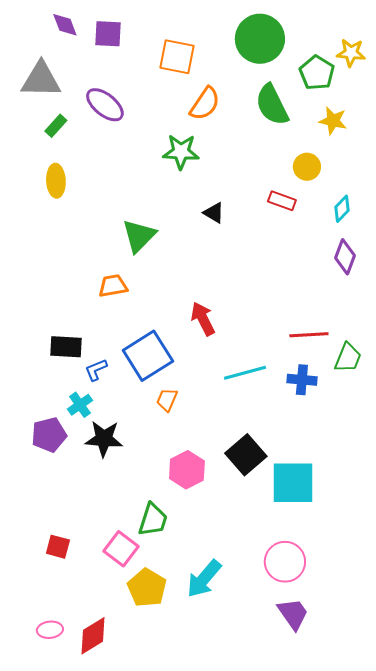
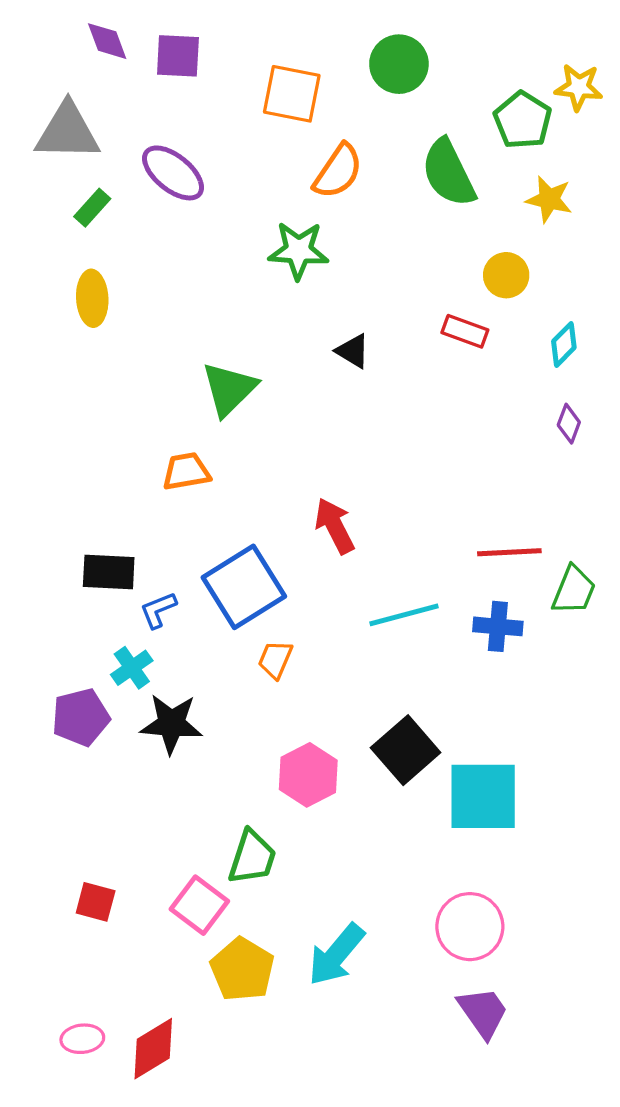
green circle: (260, 39) -> (399, 64), moved, size x0.7
purple diamond: (345, 257) -> (569, 424), size x0.7

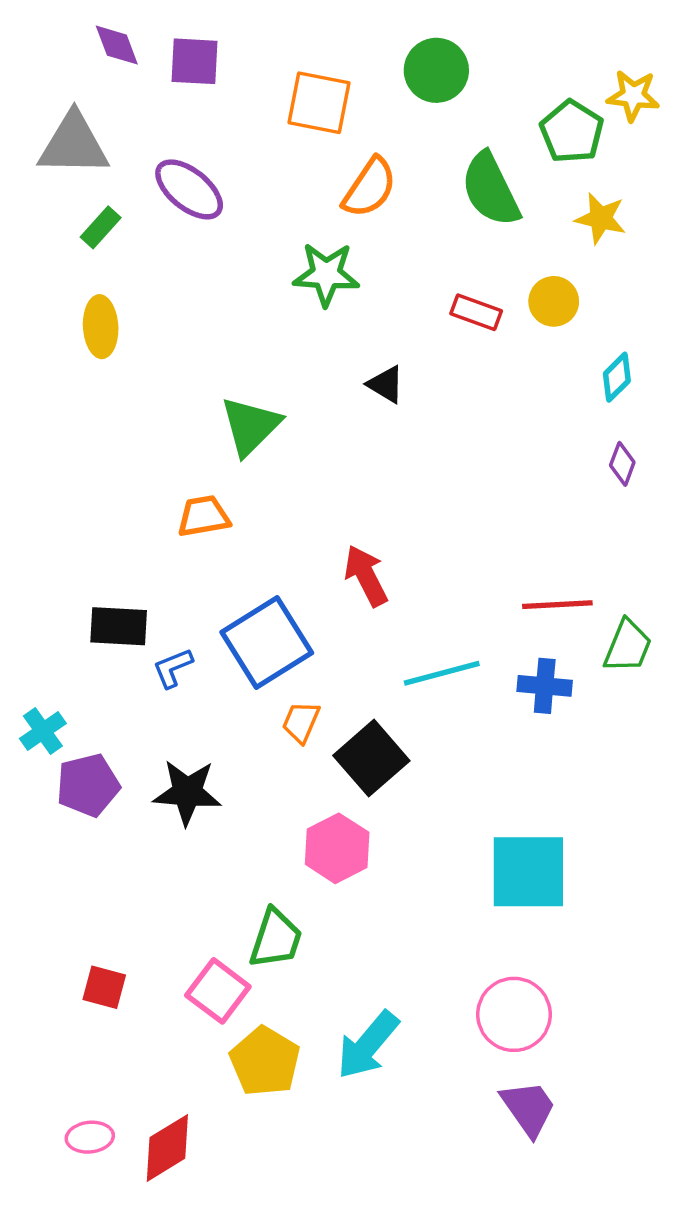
red rectangle: (465, 331) -> (476, 312), moved
cyan cross: (132, 668) -> (43, 731), moved
black square: (406, 750) -> (371, 758), moved

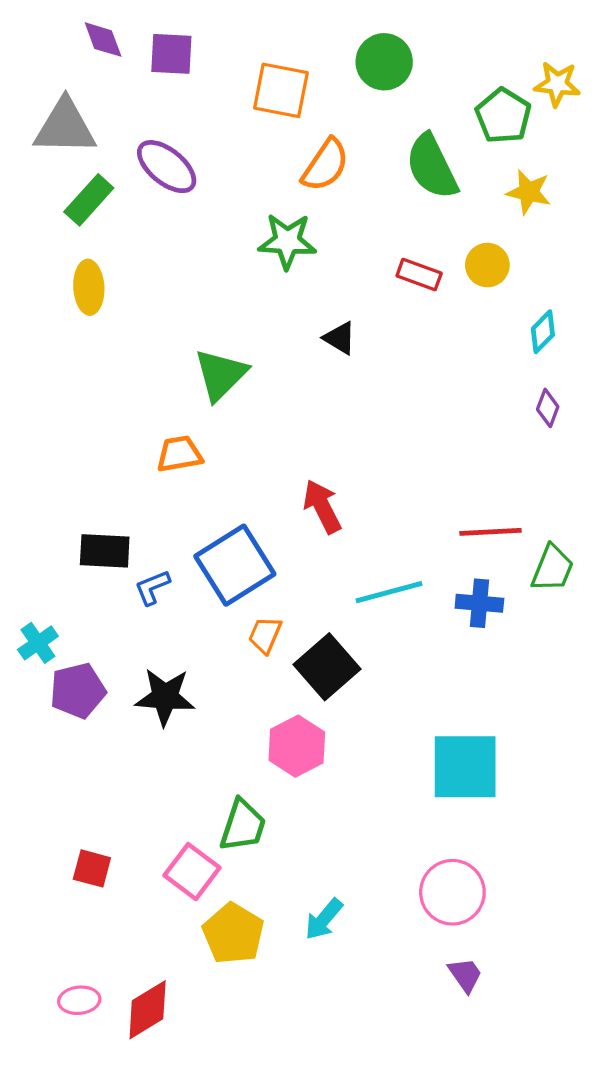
green rectangle: (101, 227) -> (89, 200), size x1.4
cyan arrow: (368, 1045) -> (324, 919), size x0.7
purple trapezoid: (528, 1108) -> (465, 975), size x0.7

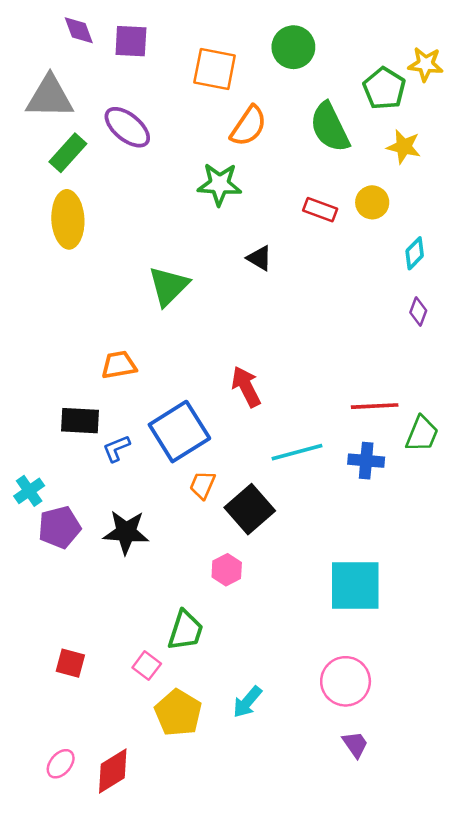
yellow ellipse: (89, 287) -> (68, 219), size x1.4
orange trapezoid: (179, 454) -> (119, 365), moved
pink hexagon: (297, 746) -> (227, 570), size x0.7
pink square: (192, 872) -> (147, 666), size x0.7
pink ellipse: (79, 1000) -> (61, 764), turned -44

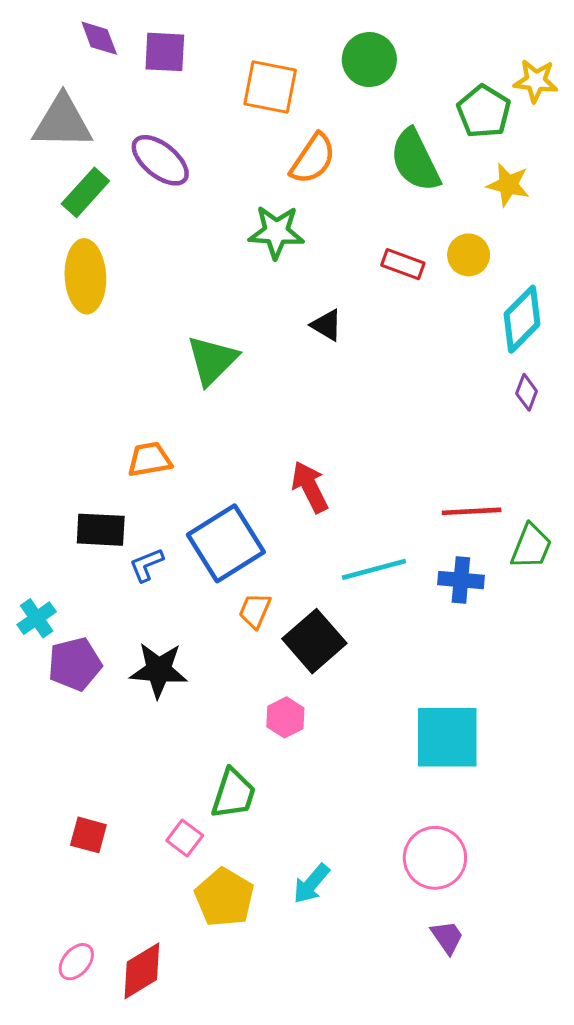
cyan diamond: (415, 253) -> (522, 319), size x1.6

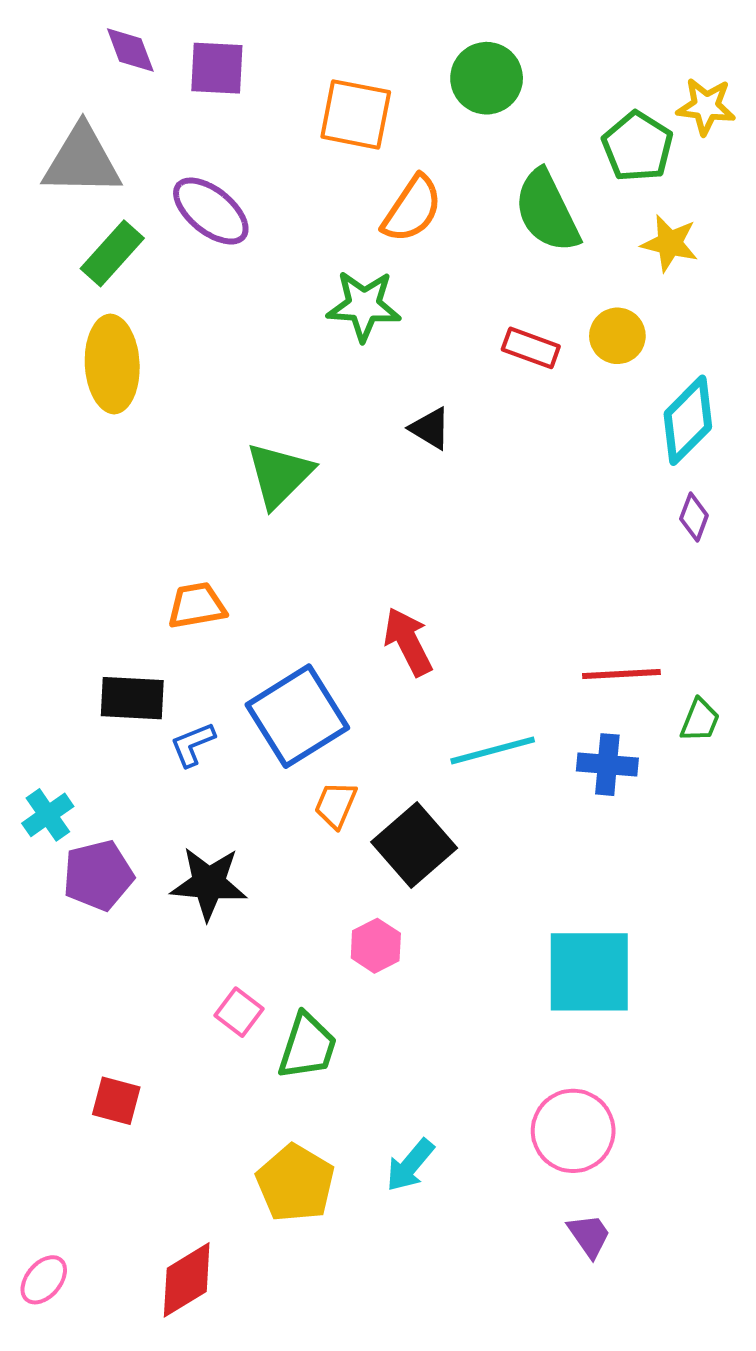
green trapezoid: (531, 546) -> (700, 720), size x0.7
pink square: (185, 838) -> (239, 1012), moved
pink ellipse: (76, 962) -> (44, 1280), moved

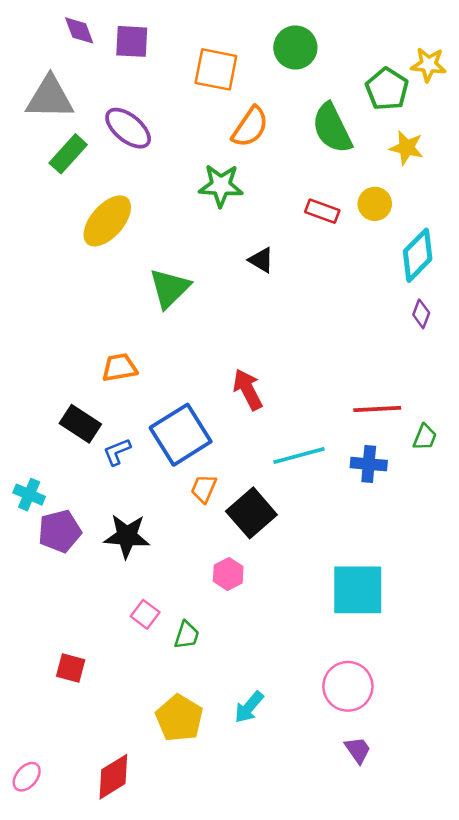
yellow ellipse: (112, 364) -> (107, 221), moved, turned 44
black rectangle: (132, 698) -> (80, 424), turned 30
cyan cross: (48, 815) -> (29, 495), turned -32
green trapezoid: (307, 1046) -> (187, 635), size x0.7

